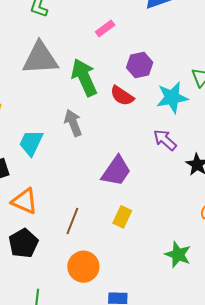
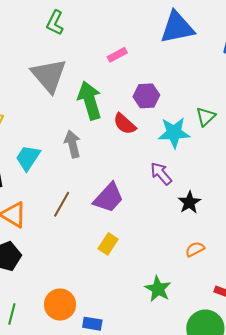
gray triangle: (40, 58) -> (49, 75), turned 45
brown line: (72, 221) -> (62, 204), moved
orange circle: (83, 267) -> (60, 305), moved

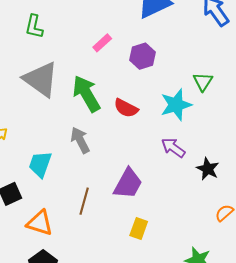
purple hexagon: (146, 96) -> (143, 56), moved

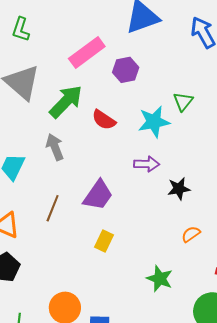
pink rectangle: (102, 43) -> (87, 53), size x1.8
green arrow: (86, 94) -> (66, 101), turned 69
purple arrow: (173, 148) -> (147, 164), turned 140
black star: (208, 169) -> (179, 189), turned 30

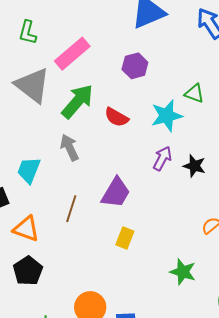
pink rectangle: (87, 53) -> (72, 54), moved
green triangle: (183, 101) -> (194, 93), turned -45
purple arrow: (147, 164) -> (162, 158), turned -60
black star: (179, 189) -> (194, 166), moved, turned 30

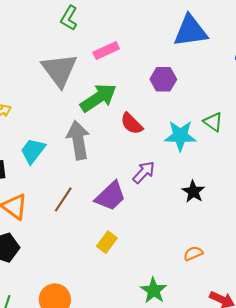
pink rectangle: (72, 54) -> (106, 50), size x0.7
gray arrow: (70, 148) -> (78, 140), size x1.4
purple arrow: (162, 158) -> (144, 172), moved

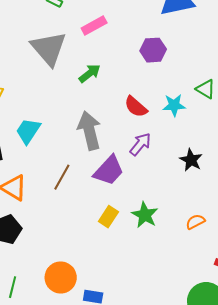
green arrow: (98, 98) -> (90, 73), size x0.6
red semicircle: (132, 124) -> (136, 107), moved
cyan star: (180, 136) -> (174, 105), size x0.7
gray arrow: (78, 140) -> (89, 131), moved
green star: (154, 290) -> (145, 215), moved

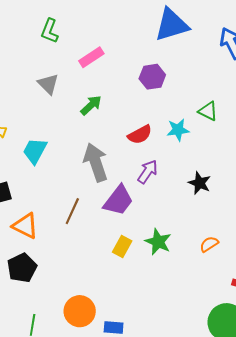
gray triangle: (49, 48) -> (48, 84), size x0.6
red semicircle: (136, 107) -> (140, 135), turned -65
cyan trapezoid: (28, 131) -> (35, 151), moved

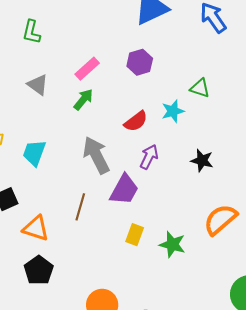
pink rectangle: (91, 57) -> (87, 69), moved
green star: (158, 242) -> (172, 244), moved
orange semicircle: (209, 244) -> (220, 220), size x1.8

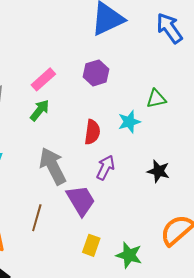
green triangle: (200, 88) -> (156, 99), turned -30
red semicircle: (136, 121) -> (92, 132), turned -45
purple trapezoid: (124, 190) -> (81, 200), turned -60

